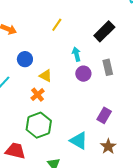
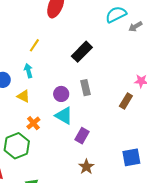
cyan arrow: (76, 54) -> (28, 71), moved
orange cross: (38, 95) -> (33, 123), moved
cyan triangle: (79, 141) -> (64, 116), moved

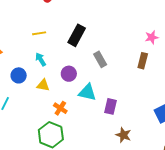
yellow line: (34, 45) -> (39, 33), turned 64
black rectangle: (82, 52) -> (77, 35), moved
purple circle: (61, 94) -> (69, 74), moved

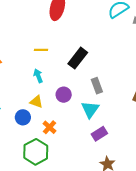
blue circle: (19, 75) -> (23, 117), moved
cyan triangle: (87, 92) -> (90, 109), moved, turned 42
purple rectangle: (111, 106) -> (99, 134), turned 35

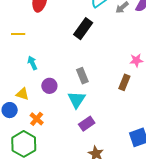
yellow line: (41, 50) -> (18, 34), moved
black rectangle: (78, 58) -> (83, 29), moved
cyan arrow: (38, 76) -> (32, 63), moved

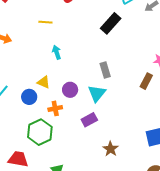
purple circle: (49, 86) -> (70, 90), moved
orange cross: (37, 119) -> (55, 108), turned 32
purple rectangle: (87, 124) -> (89, 120), moved

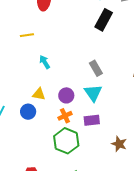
black rectangle: (111, 23) -> (104, 20), moved
orange cross: (55, 108) -> (65, 116), moved
purple rectangle: (89, 120) -> (92, 120), turned 35
green hexagon: (40, 132) -> (66, 141), moved

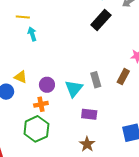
cyan arrow: (45, 62) -> (32, 34), moved
gray rectangle: (96, 68) -> (96, 80), moved
purple rectangle: (92, 120) -> (89, 114), moved

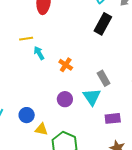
yellow triangle: (21, 77) -> (41, 129), moved
gray rectangle: (96, 80) -> (104, 78), moved
orange cross: (41, 104) -> (66, 65), moved, turned -32

